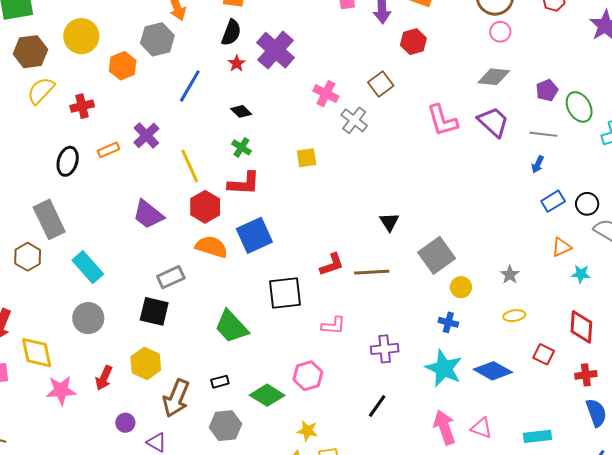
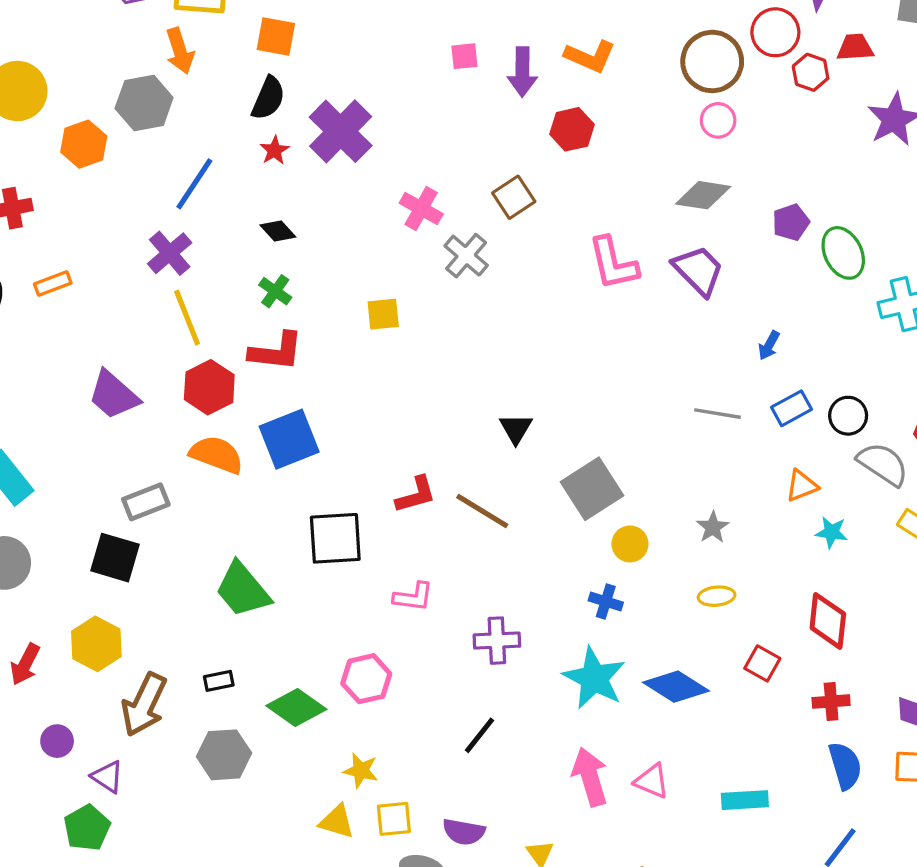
gray line: (543, 134) -> (718, 414), moved
purple cross: (146, 135) -> (170, 253), moved
brown line: (372, 272) -> (482, 511), turned 32

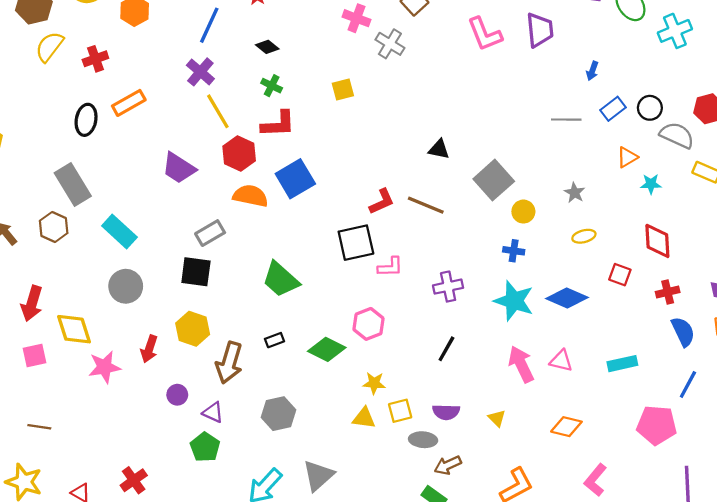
purple trapezoid: (698, 270) -> (540, 30), turned 48
orange rectangle: (53, 283) -> (129, 103), size x1.4
black triangle: (516, 429) -> (439, 149), turned -40
black square: (335, 538) -> (356, 243), moved
gray hexagon: (224, 755) -> (279, 414), moved

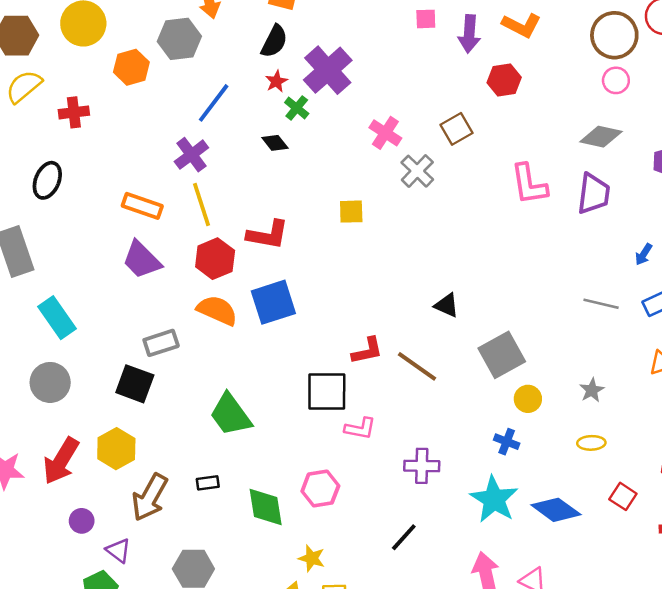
green cross: (272, 86) -> (297, 108), moved
orange rectangle: (129, 103) -> (142, 206), moved, turned 36
red arrow: (149, 349) -> (61, 461), size x1.5
green diamond: (327, 349) -> (266, 507), turned 42

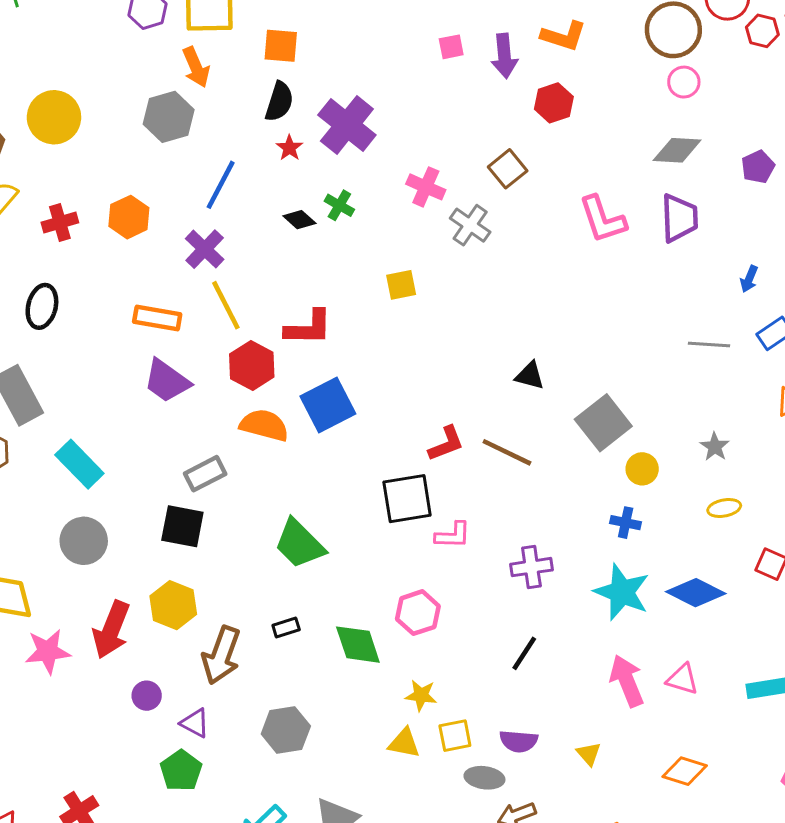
orange hexagon: (131, 67) -> (129, 217), moved
green cross: (297, 108) -> (339, 205), moved

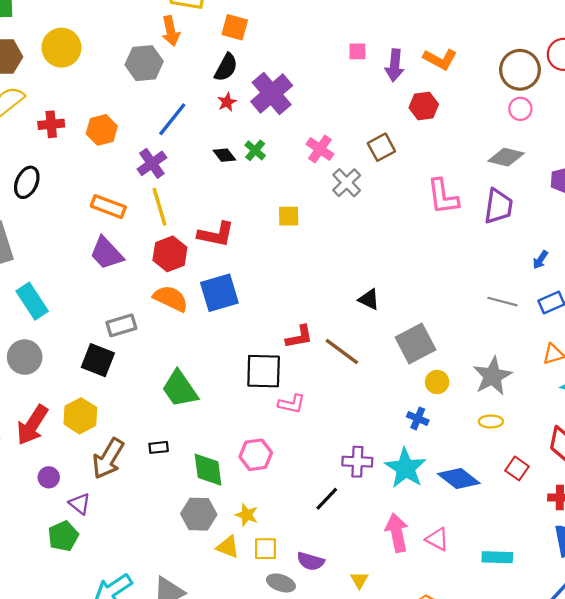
gray star: (715, 447) -> (493, 376), size x1.8
purple cross: (531, 567) -> (357, 462), moved
gray hexagon: (286, 730) -> (199, 514), moved

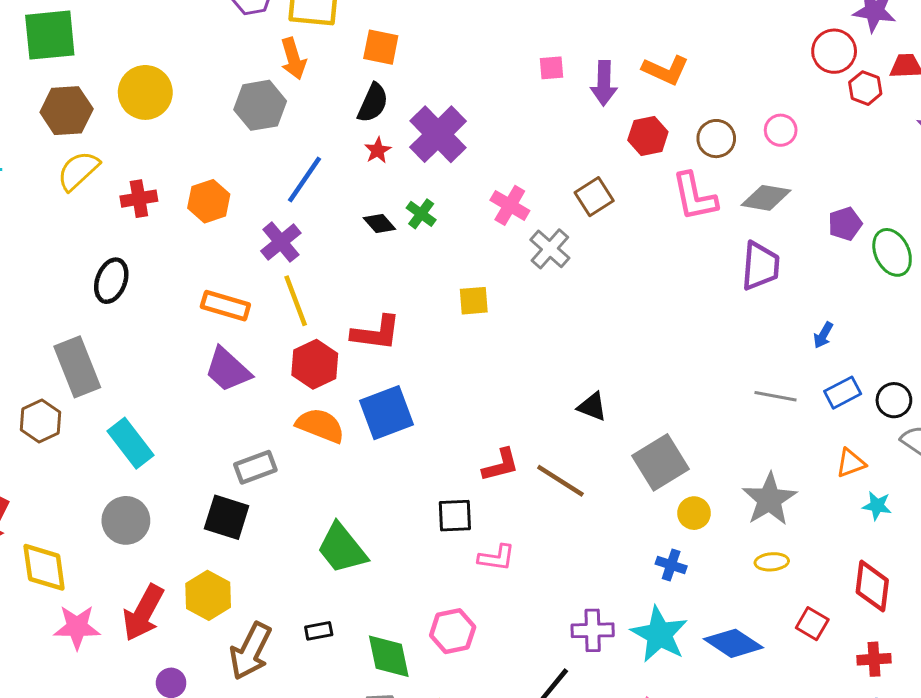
brown circle: (520, 70) -> (716, 139), moved, size x0.7
pink L-shape: (443, 197) -> (695, 197), moved
black square: (264, 371) -> (455, 516), size x0.7

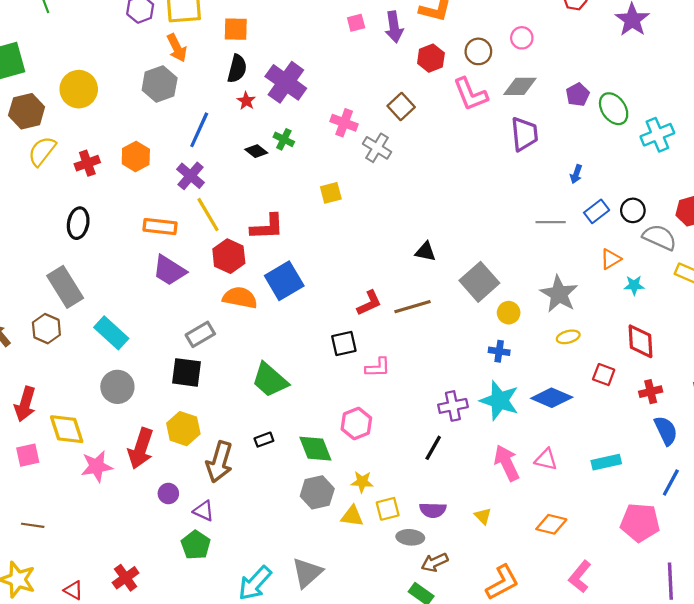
brown line: (560, 481) -> (413, 307), turned -39

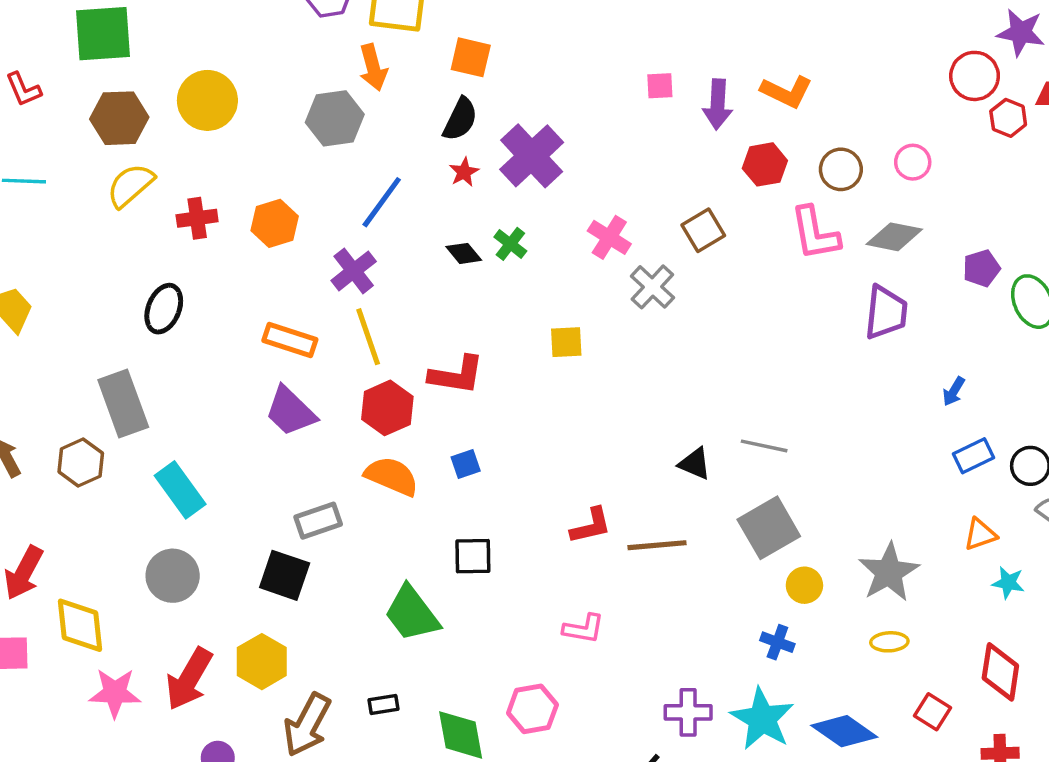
gray line: (551, 222) -> (764, 446), moved
blue square: (284, 281) -> (466, 464), size x0.5
black square: (344, 344) -> (473, 556), moved

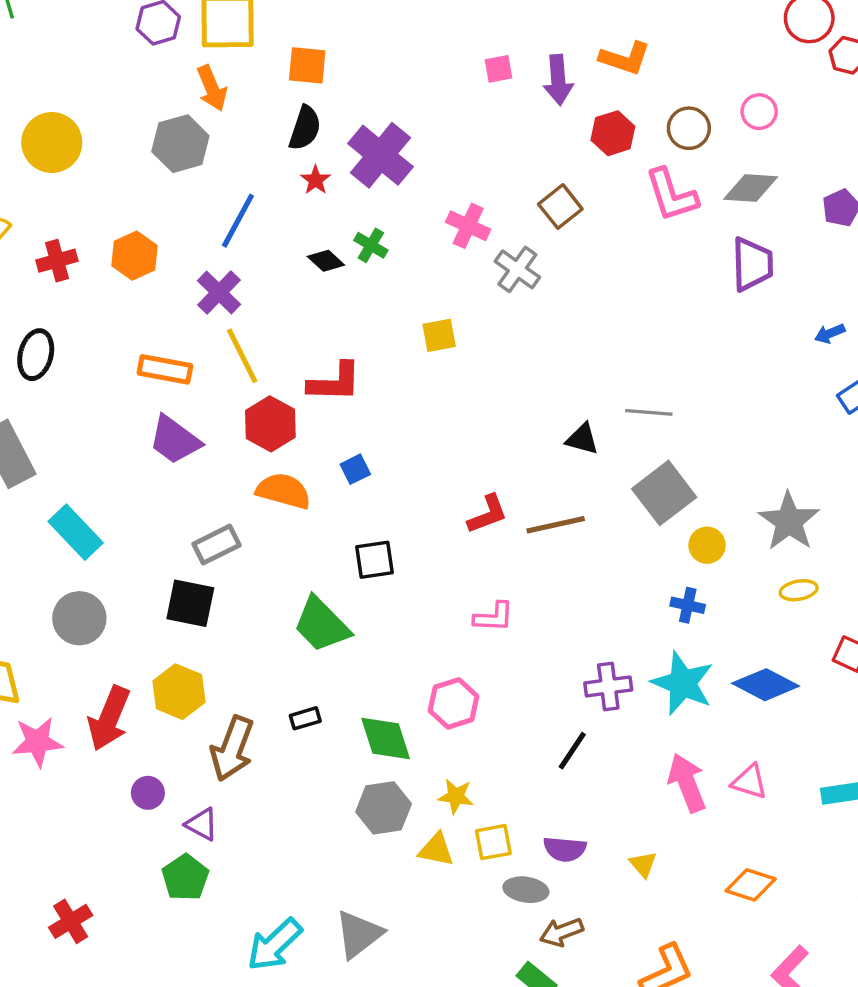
blue arrow: (954, 391) -> (830, 333), turned 44

